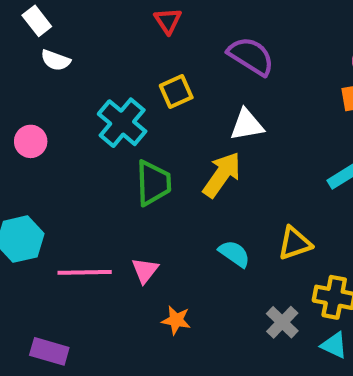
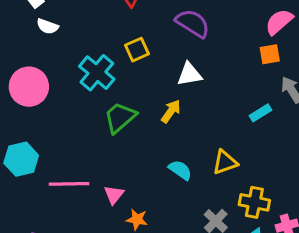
pink circle: (31, 141) -> (29, 87), size x1.6
yellow arrow: (222, 175) -> (171, 111), size x0.7
green trapezoid: (153, 183) -> (120, 117), turned -129
pink triangle: (145, 270) -> (114, 195), moved

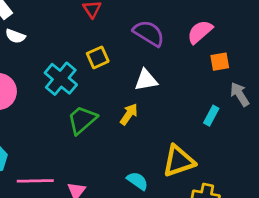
pink semicircle: (279, 22) -> (200, 32), moved
cyan rectangle: (261, 113) -> (211, 116), turned -30
yellow triangle: (225, 162) -> (179, 161), size x1.4
cyan semicircle: (180, 170) -> (137, 181), moved

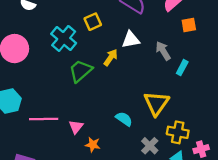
gray arrow: (240, 94) -> (163, 51), moved
yellow arrow: (129, 114) -> (111, 57), moved
yellow triangle: (179, 161) -> (156, 103), turned -36

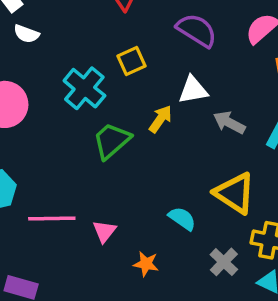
gray arrow: (163, 51) -> (229, 123), moved, turned -30
yellow triangle: (156, 103) -> (235, 193), turned -32
orange star: (93, 145) -> (146, 264), moved

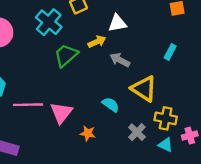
yellow arrow: (160, 119) -> (97, 42), turned 30
gray arrow: (229, 123) -> (120, 60), moved
pink triangle: (104, 231) -> (61, 113), size x1.5

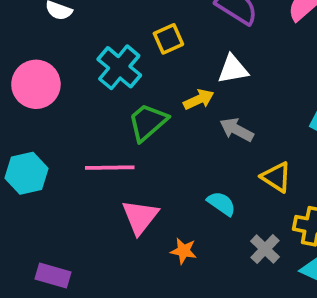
yellow triangle: (144, 89) -> (276, 177), size x0.7
pink line: (28, 105) -> (110, 168), moved

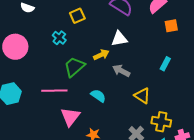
yellow square: (168, 39) -> (77, 16), moved
cyan cross: (119, 67) -> (59, 38), size x0.6
cyan semicircle: (221, 204) -> (98, 96), moved

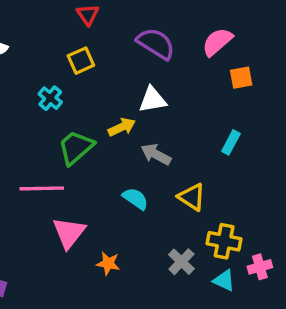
cyan semicircle: (98, 96) -> (135, 199), moved

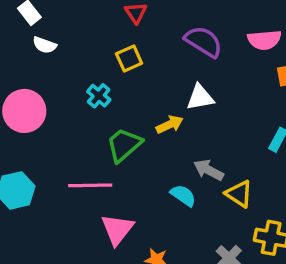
pink semicircle: (217, 42) -> (264, 40), turned -144
gray arrow: (156, 154) -> (209, 170), moved

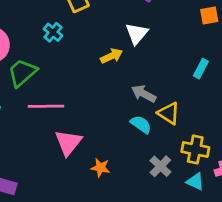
white triangle: (200, 97) -> (137, 34), turned -40
green trapezoid: (124, 145) -> (22, 73), moved
cyan semicircle: (183, 195) -> (141, 124), moved

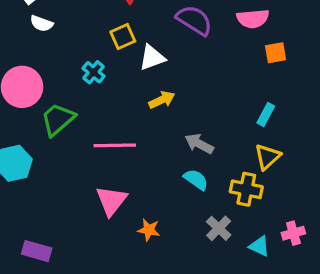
white triangle: (137, 34) -> (152, 58), moved, turned 30
pink line: (46, 106) -> (115, 145), moved
yellow triangle: (169, 113) -> (267, 157), moved, turned 45
yellow cross: (195, 150) -> (246, 189), moved

